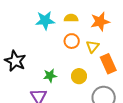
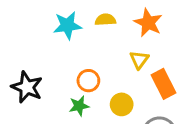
orange star: (100, 22) -> (148, 23), turned -30
orange circle: (72, 41) -> (88, 81), moved

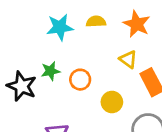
yellow triangle: (139, 60) -> (128, 59), turned -30
green star: (79, 106) -> (50, 71), moved

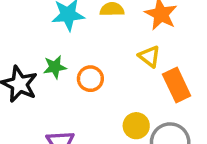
yellow circle: (112, 102) -> (136, 126), moved

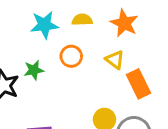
orange circle: (90, 79) -> (71, 56), moved

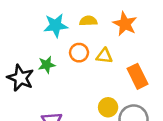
yellow triangle: (115, 60) -> (104, 56), moved, turned -30

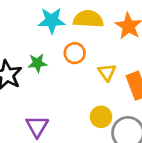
yellow semicircle: (88, 21) -> (88, 19), size x1.5
yellow triangle: (104, 56) -> (107, 72), moved, turned 42

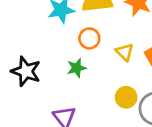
green star: (37, 63) -> (77, 68), moved

